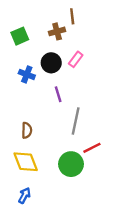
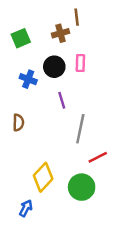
pink rectangle: (76, 59) -> (80, 63), turned -35
brown semicircle: (27, 130) -> (18, 123), moved
yellow diamond: (26, 162) -> (43, 177), moved, turned 64
green circle: (71, 164) -> (82, 187), moved

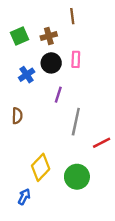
brown cross: (60, 33) -> (49, 36), moved
blue cross: (28, 79) -> (27, 75), turned 35
purple line: (62, 100) -> (58, 95), turned 35
red line: (98, 157) -> (102, 143), moved

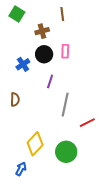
green square: (19, 36) -> (17, 14), moved, turned -35

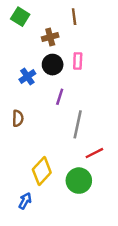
red line: (87, 123) -> (94, 153), moved

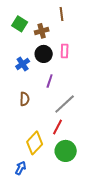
green square: (20, 17) -> (20, 24), moved
brown semicircle: (18, 118) -> (25, 99), moved
gray line: (78, 124) -> (65, 104), turned 35
red line: (94, 153) -> (58, 127), moved, turned -35

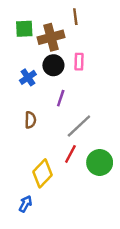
green square: (20, 24) -> (24, 29), turned -35
brown cross: (42, 31) -> (51, 37), size x1.5
green circle: (66, 151) -> (100, 162), moved

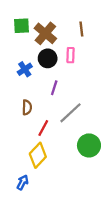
brown line: (75, 17) -> (81, 29), moved
brown cross: (51, 37) -> (45, 33), turned -35
red line: (70, 154) -> (43, 128), moved

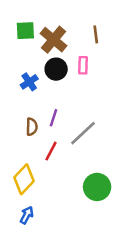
purple line: (54, 88) -> (54, 118), moved
green circle: (89, 145) -> (97, 187), moved
yellow diamond: (38, 155) -> (24, 179), moved

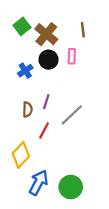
green square: (25, 31) -> (22, 26), turned -35
green circle: (97, 187) -> (71, 187), moved
blue arrow: (27, 215) -> (39, 183), moved, size x1.6

